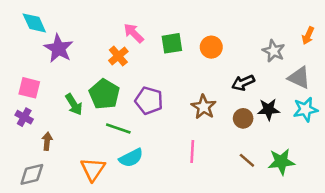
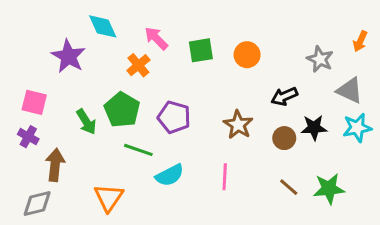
cyan diamond: (34, 23) -> (103, 26), moved
brown arrow: (47, 141) -> (55, 165), size x1.5
cyan semicircle: (131, 158) -> (170, 175), moved

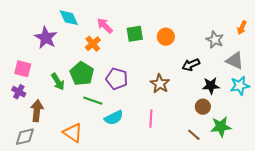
brown circle: (284, 138) -> (203, 107), moved
brown line: (289, 187) -> (194, 135), moved
orange triangle: (109, 198) -> (73, 133), turned -30

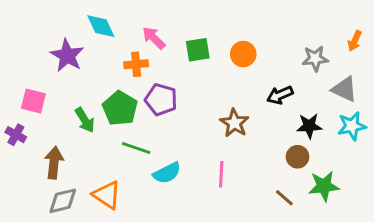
gray star: (215, 40) -> (315, 58), turned -30
orange cross: (93, 44) -> (136, 64), turned 35
purple pentagon: (117, 79) -> (161, 100), moved
purple cross: (19, 92) -> (16, 135), moved
gray diamond: (25, 137) -> (63, 201), moved

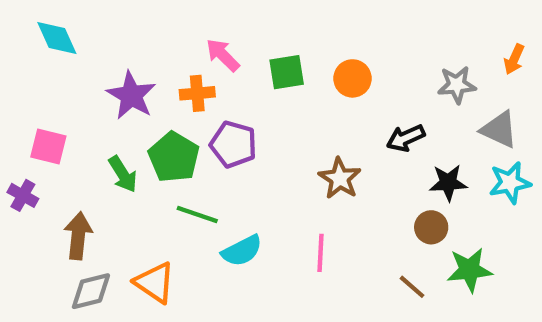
cyan diamond: (101, 26) -> (57, 38), moved
purple star: (67, 56) -> (131, 95), moved

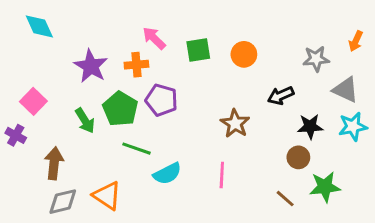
pink square: (48, 146) -> (33, 101), turned 30

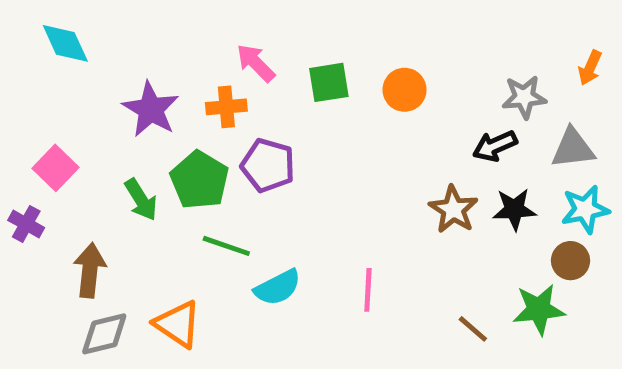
gray triangle: (345, 90) -> (573, 148), turned -32
black arrow: (281, 96) -> (495, 146), moved
brown star: (235, 124) -> (453, 209), moved
brown circle: (298, 157) -> (570, 261), moved

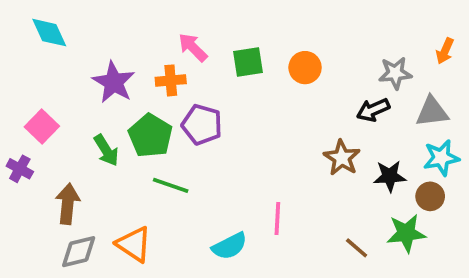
black star: (514, 209) -> (390, 176), moved
cyan semicircle: (278, 287) -> (230, 246), moved

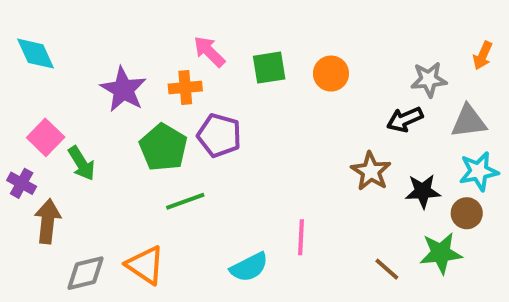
cyan diamond: (49, 33) -> (36, 54), moved
green arrow: (106, 150) -> (81, 163), moved
green line: (171, 185) -> (185, 201), turned -39
brown arrow: (68, 204) -> (48, 221), moved

